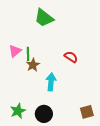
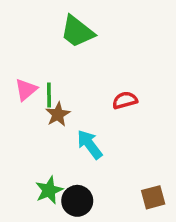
red semicircle: (71, 57) -> (125, 100), turned -48
cyan arrow: (51, 82) -> (90, 144), turned -42
green star: (18, 111) -> (49, 190), moved

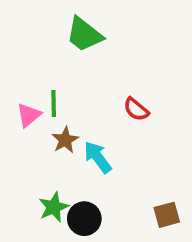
pink triangle: (26, 90) -> (29, 115), moved
red semicircle: (125, 100) -> (136, 109), turned -125
brown star: (58, 114) -> (65, 140), moved

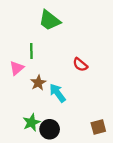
green line: (54, 104) -> (31, 51), moved

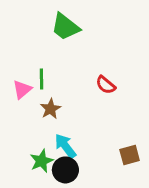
green line: (31, 51) -> (42, 79), moved
cyan arrow: (58, 93) -> (65, 146), moved
brown square: (98, 127) -> (130, 155), moved

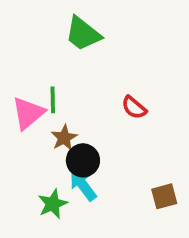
pink triangle: (22, 89) -> (28, 113), size x1.4
black circle: (65, 170) -> (83, 160), moved

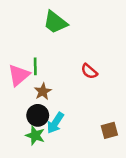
black circle: (83, 160) -> (38, 115), moved
cyan arrow: (83, 185) -> (55, 123), turned -110
green star: (53, 204) -> (35, 135), turned -30

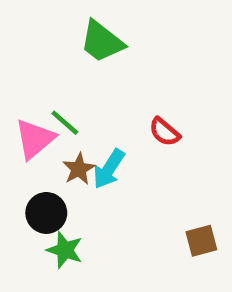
green line: (35, 66) -> (65, 123), turned -48
black circle: (38, 115) -> (46, 213), moved
cyan arrow: (55, 123) -> (109, 169), moved

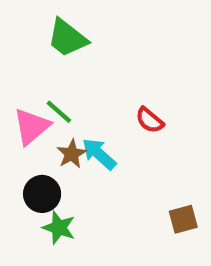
green trapezoid: (102, 42) -> (67, 38), moved
cyan arrow: (109, 169) -> (99, 154), turned 99

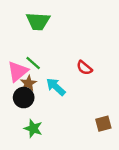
green trapezoid: (67, 38) -> (38, 21), turned -35
brown star: (72, 154) -> (28, 83), moved
black circle: (42, 194) -> (24, 98), moved

